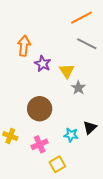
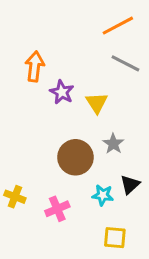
gray star: (78, 88) -> (113, 144), moved
brown circle: (40, 109) -> (75, 157), moved
yellow square: (57, 164) -> (115, 238), moved, turned 35

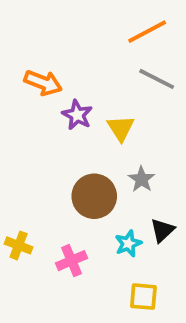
orange arrow: (35, 66) -> (43, 83), turned 104
cyan star: (103, 195) -> (128, 244), turned -30

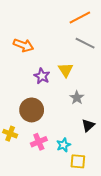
purple star: (77, 115) -> (42, 76), moved
brown circle: (94, 196) -> (32, 110), moved
cyan star: (128, 244) -> (63, 145), moved

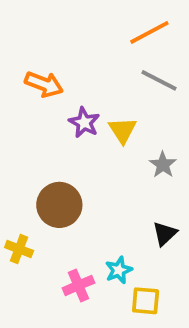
purple star: (42, 76) -> (84, 123), moved
gray star: (77, 98) -> (163, 165), moved
pink cross: (39, 142) -> (78, 285), moved

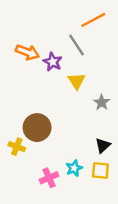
gray line: (159, 80) -> (76, 45), moved, turned 30
purple star: (84, 123) -> (53, 62), moved
yellow cross: (19, 249) -> (17, 147), moved
yellow square: (146, 301) -> (100, 171), moved

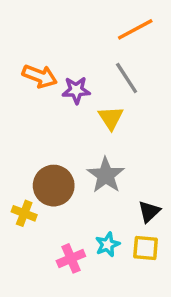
gray line: (76, 45) -> (127, 78), moved
purple star: (53, 62) -> (76, 90), turned -30
gray star: (102, 102) -> (106, 175), moved, size x1.5

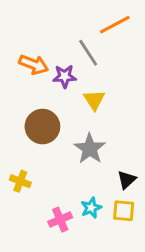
gray line: (127, 78) -> (88, 53), moved
brown circle: (54, 186) -> (42, 127), moved

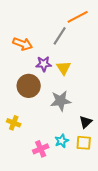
gray line: (88, 53) -> (60, 36), turned 66
purple star: (65, 76) -> (44, 64), moved
gray star: (90, 149) -> (61, 101), turned 30

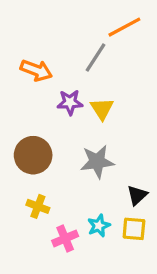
brown circle: (29, 86) -> (33, 155), moved
yellow cross: (14, 123) -> (38, 206), moved

